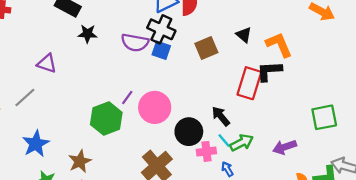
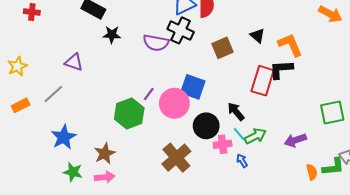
blue square: (161, 50) -> (193, 87), moved, size x1.4

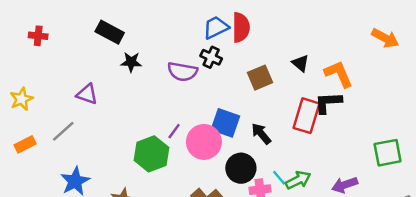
black cross: (181, 30) -> (211, 57), size x0.7
black arrow: (236, 111) -> (261, 134), moved

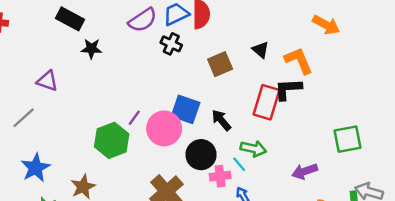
orange arrow: (385, 38) -> (326, 25), moved
purple semicircle: (182, 72) -> (143, 20), moved, turned -44
green arrow: (298, 180) -> (253, 149), moved, turned 40

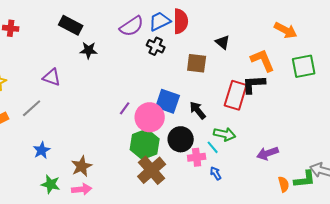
black triangle: (261, 50) -> (223, 42), moved
brown square: (220, 64) -> (197, 63), turned 30
green square: (348, 139) -> (304, 66), moved
green hexagon: (112, 140) -> (145, 144), moved
blue star: (35, 168) -> (42, 150), size x0.7

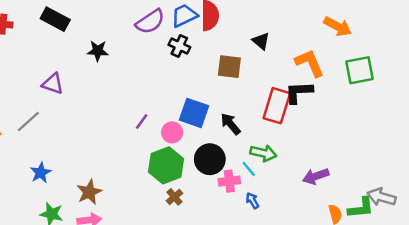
black rectangle: (71, 25) -> (55, 19), moved
pink circle: (150, 117) -> (172, 132), size x0.6
brown cross: (152, 170) -> (175, 197), size x0.5

